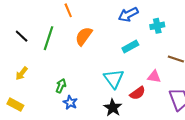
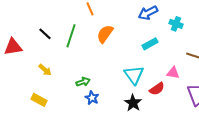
cyan cross: (157, 26) -> (176, 24), turned 32
yellow arrow: (22, 73) -> (45, 70), turned -88
green arrow: (61, 86) -> (83, 82), turned 48

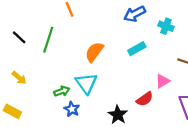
orange semicircle: (105, 34) -> (94, 52), moved
pink triangle: (173, 73) -> (163, 81), turned -40
cyan triangle: (134, 75) -> (86, 83), moved

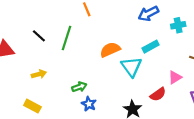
cyan cross: (166, 26) -> (178, 25), turned -32
orange semicircle: (94, 52) -> (110, 50), turned 30
yellow arrow: (19, 78) -> (39, 74), turned -56
cyan triangle: (86, 83) -> (131, 67), moved

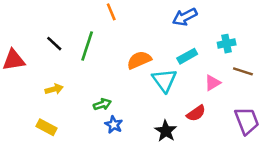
cyan cross: (178, 25) -> (227, 44), moved
pink triangle: (175, 77) -> (213, 83), moved

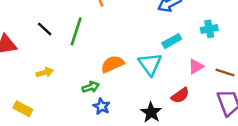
orange semicircle: (139, 60) -> (112, 64), moved
brown line: (243, 71) -> (225, 72), moved
yellow rectangle: (47, 127) -> (23, 109), moved

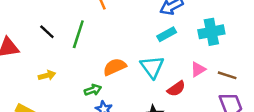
cyan cross: (209, 29) -> (211, 32), size x1.5
cyan rectangle: (172, 41) -> (167, 34), moved
red semicircle: (180, 95) -> (176, 89), moved

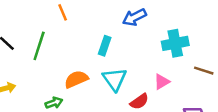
cyan rectangle: (167, 34) -> (105, 46), moved, turned -42
brown line: (227, 75) -> (204, 71), moved

